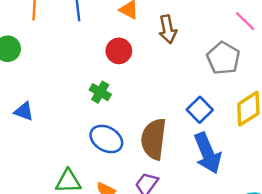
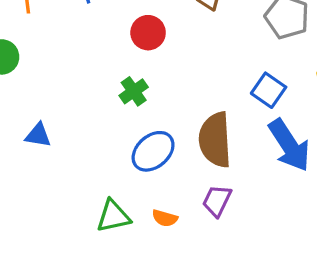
green cross: (100, 92) -> (134, 91), turned 35
blue ellipse: (106, 139) -> (153, 151), turned -60

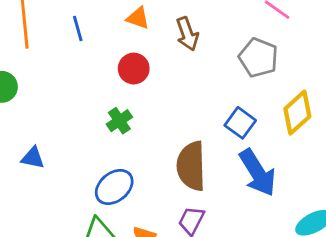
blue ellipse: (153, 151) -> (114, 187), moved

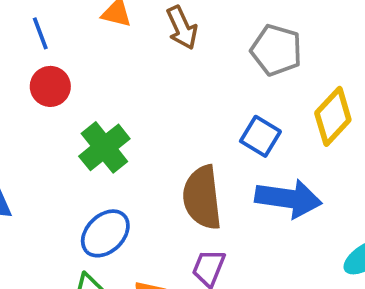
red circle: (134, 69) -> (50, 86), moved
green cross: (119, 121) -> (104, 147), size x1.5
blue arrow: (258, 173) -> (288, 199), turned -45

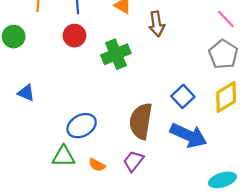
gray pentagon: (276, 50) -> (223, 54), moved
green cross: (104, 147) -> (116, 54), moved

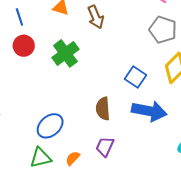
brown semicircle: (141, 121) -> (103, 109), size x0.7
orange semicircle: (97, 165) -> (73, 158), turned 119

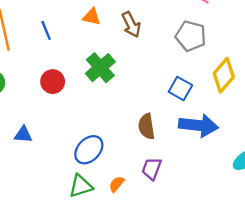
gray pentagon: (163, 30) -> (191, 36), moved
red circle: (24, 46) -> (53, 82), moved

